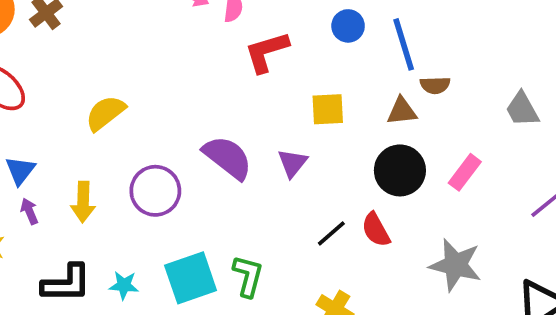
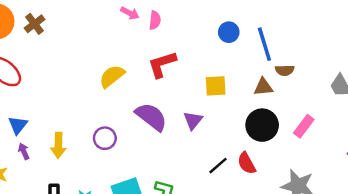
red L-shape: (267, 52) -> (162, 64), moved
yellow semicircle: (105, 113) -> (112, 76), moved
purple circle: (155, 191) -> (105, 138), size x0.7

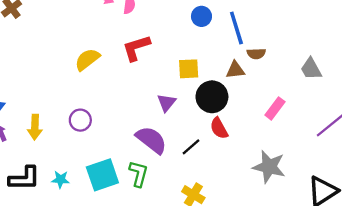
purple semicircle: (151, 117) -> (151, 140), moved
black circle: (262, 125) -> (212, 97), moved
red semicircle: (247, 163) -> (219, 128), moved

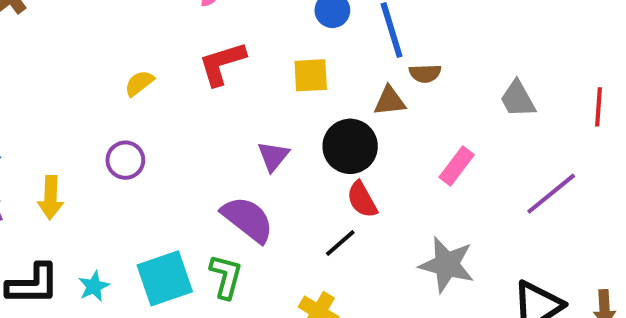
yellow semicircle: (87, 59) -> (139, 83), size x0.7
yellow square: (189, 69) -> (311, 75), moved
purple circle: (80, 120) -> (125, 160), moved
black line: (191, 147) -> (340, 243), moved
cyan star: (60, 180) -> (94, 286), turned -30

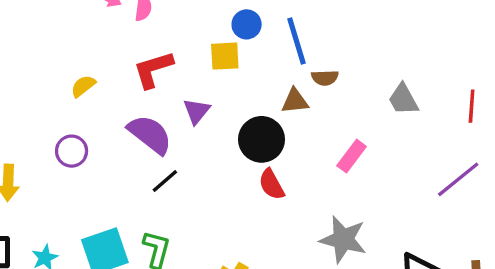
yellow square: (311, 75) -> (225, 56), moved
purple triangle: (273, 156) -> (197, 111), moved
purple line: (551, 194) -> (458, 179), moved
purple semicircle: (248, 219) -> (150, 134), moved
black line: (340, 243) -> (165, 181), moved

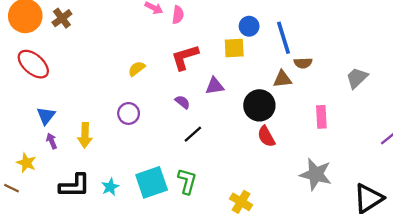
gray trapezoid: (403, 99) -> (357, 78), turned 75
purple triangle: (197, 111) -> (215, 86), turned 42
purple semicircle: (150, 134) -> (182, 102), size x0.5
pink rectangle: (352, 156) -> (321, 117), turned -40

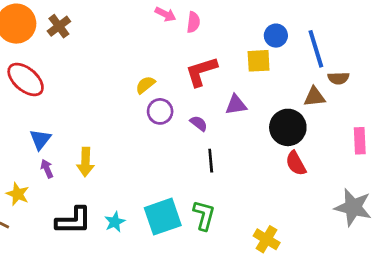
purple circle: (129, 113) -> (160, 111), moved
black line: (193, 134) -> (211, 161), turned -54

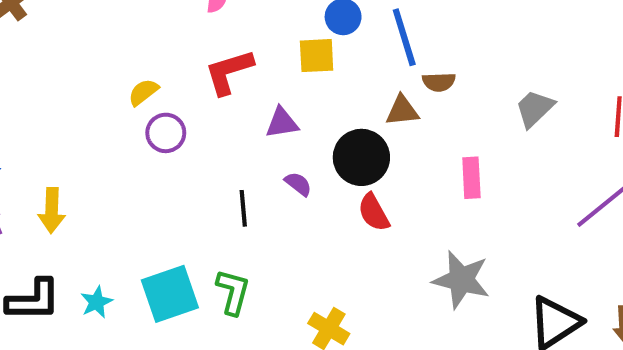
purple semicircle: (199, 123) -> (298, 184), moved

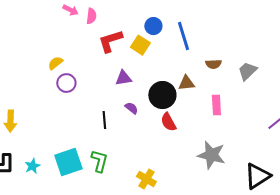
yellow square: (317, 56) -> (140, 45), turned 36
red L-shape: (229, 72) -> (110, 41), moved
brown semicircle: (439, 82) -> (213, 64), moved
brown triangle: (402, 111) -> (186, 83), moved

